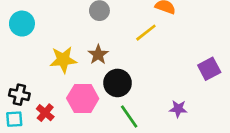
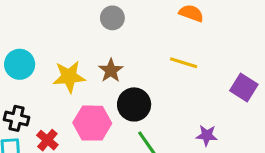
cyan circle: (22, 24) -> (20, 64), moved
yellow line: (146, 33) -> (184, 63), moved, turned 55
purple square: (209, 69) -> (244, 87), turned -30

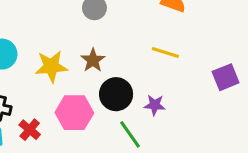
purple square: (244, 87) -> (226, 77), turned 36
purple star: (207, 135) -> (155, 105), moved

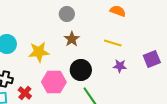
brown star: (93, 60) -> (72, 39), moved
purple star: (155, 105) -> (120, 66), moved

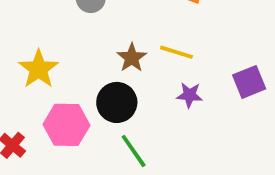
brown star: (72, 39) -> (132, 58), moved
yellow star: (39, 52) -> (39, 69), turned -30

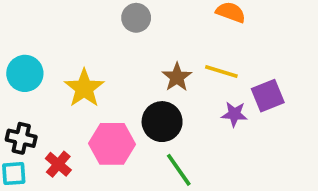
purple square: (249, 82) -> (268, 96), moved

